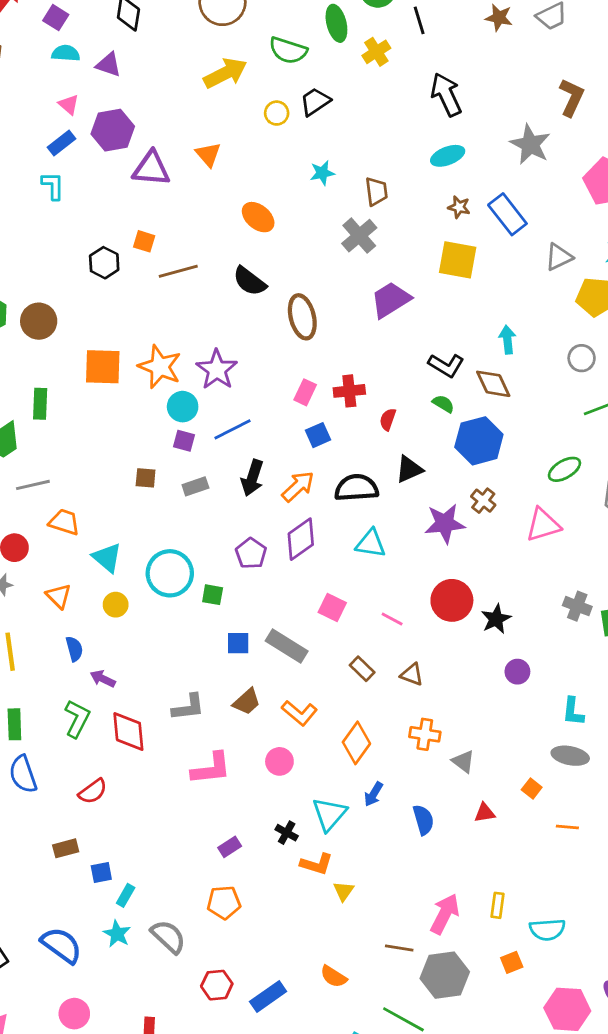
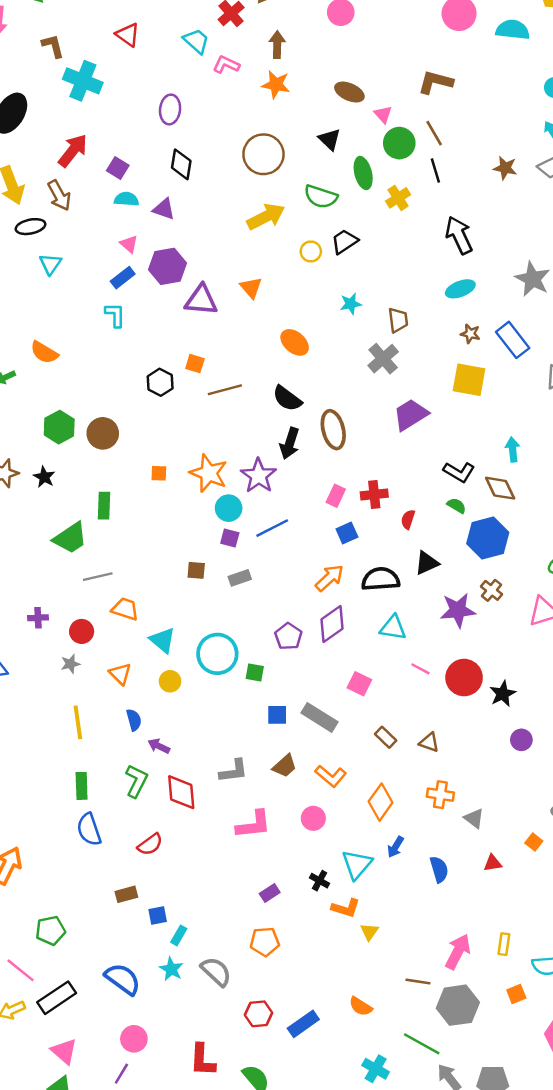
orange square: (103, 367) -> (159, 473), size x0.5
black arrow: (252, 478) -> (290, 443), moved
pink line: (392, 619) -> (420, 669), moved

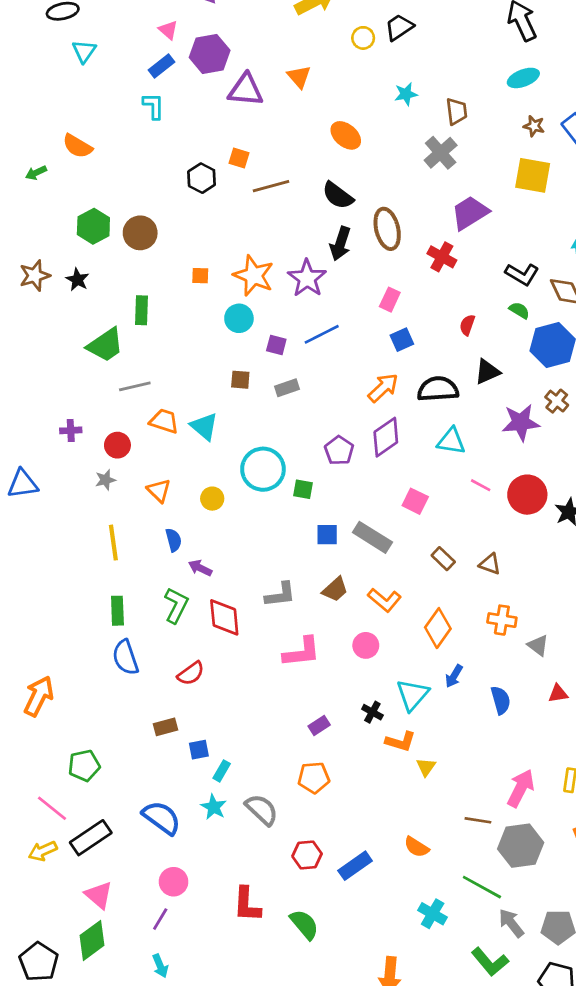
red cross: (374, 494) -> (442, 257), moved, turned 35
cyan circle: (229, 508) -> (239, 318), moved
cyan triangle: (163, 640) -> (204, 426), moved

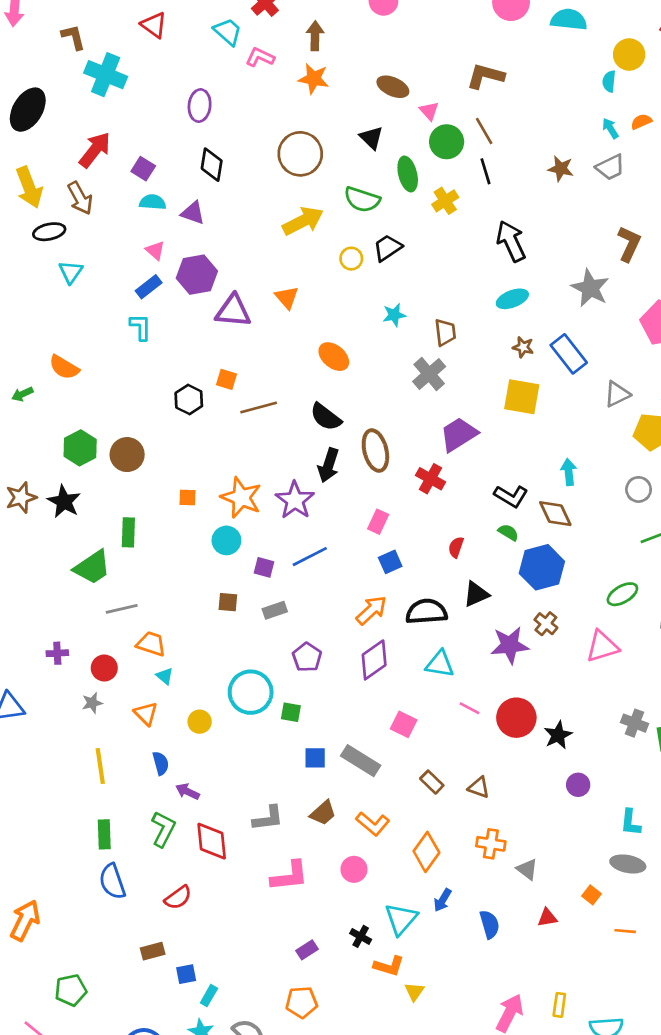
black star: (77, 280) -> (64, 502), size x1.4
cyan triangle: (204, 426) -> (165, 676), moved, size x0.6
purple pentagon: (339, 450) -> (307, 657), moved

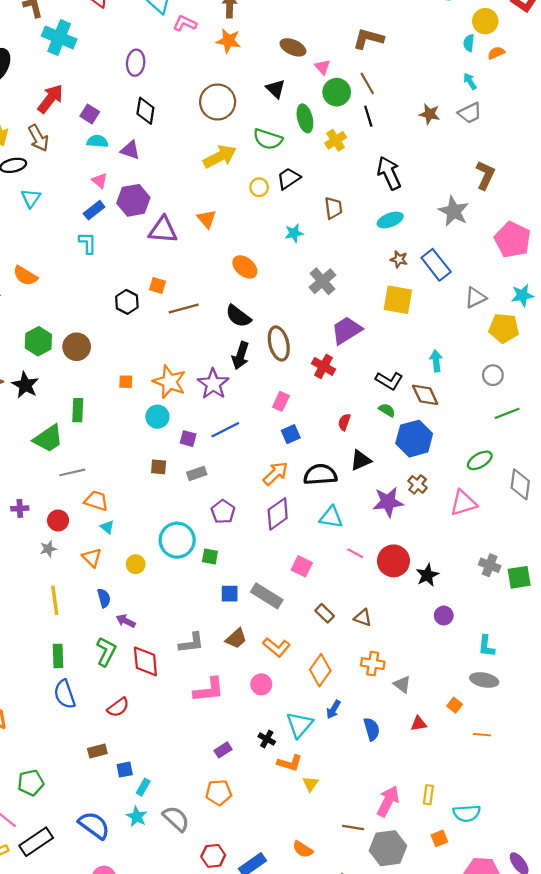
orange semicircle: (641, 122) -> (496, 53), moved
brown trapezoid: (445, 332) -> (333, 208), moved

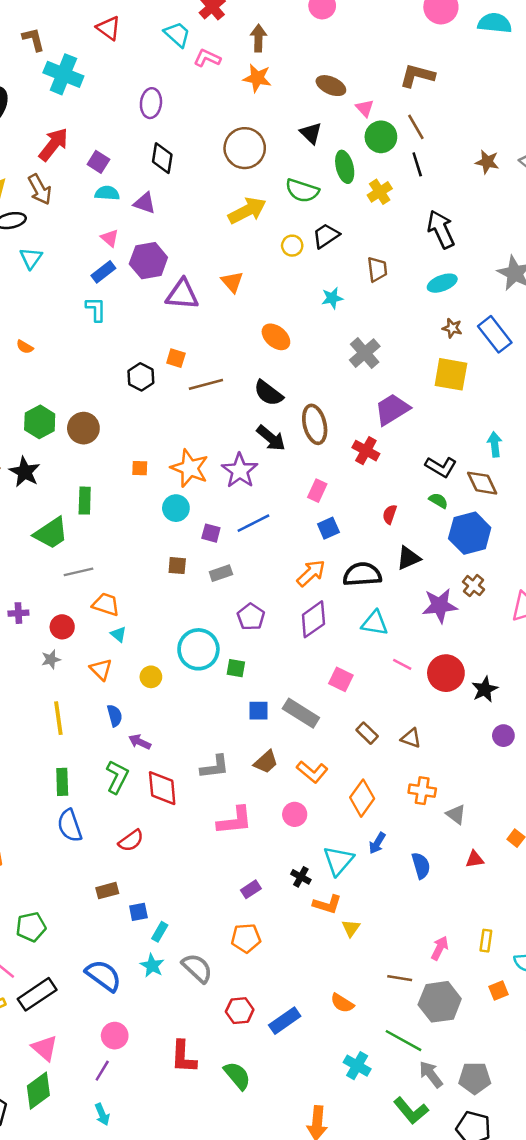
orange semicircle: (25, 276) -> (25, 347), size x0.6
black arrow: (241, 355) -> (271, 438), turned -68
pink arrow: (388, 801) -> (440, 948), size x0.7

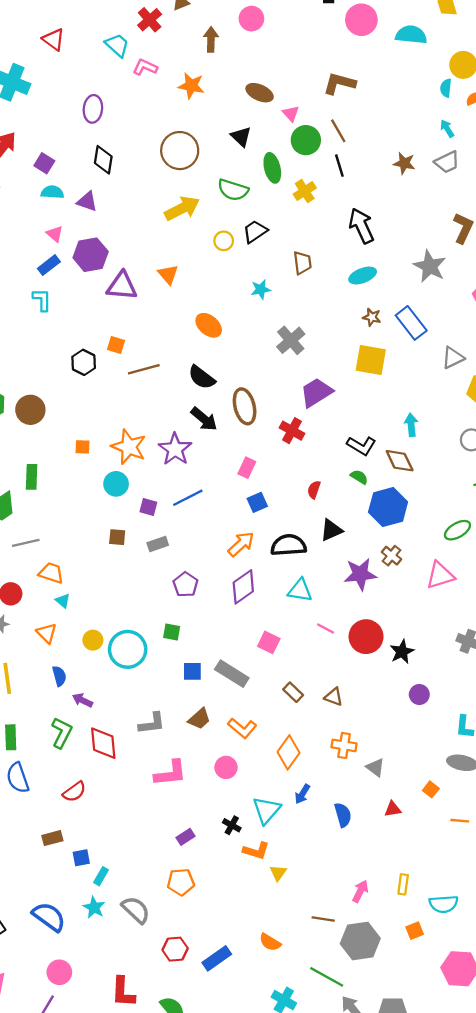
brown arrow: (258, 38) -> (211, 39), moved
cyan circle: (198, 649) -> (128, 649), moved

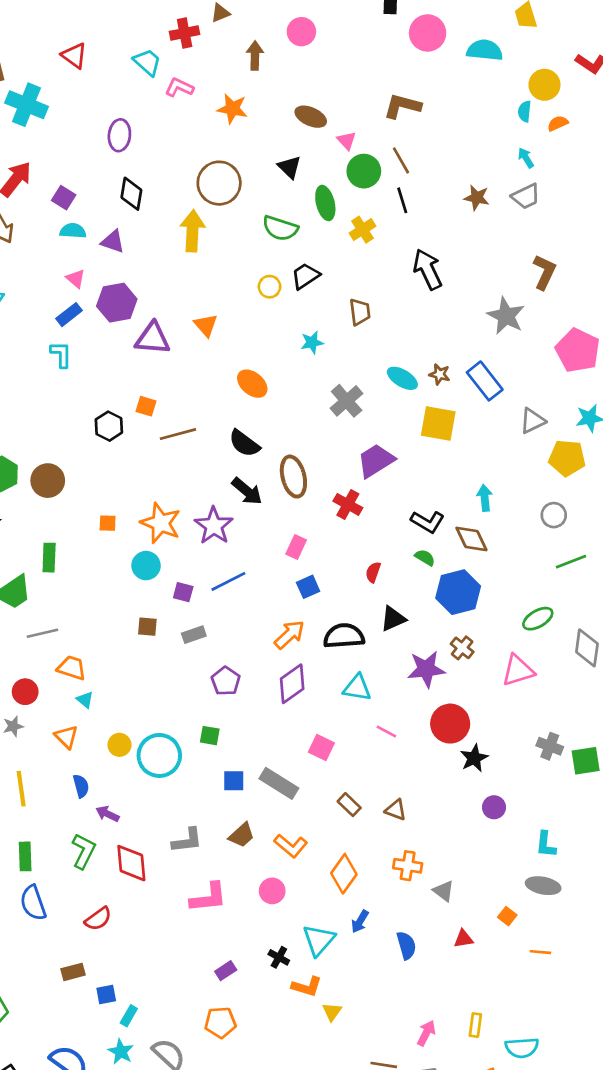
red cross: (150, 20) -> (185, 33), turned 30
yellow arrow: (182, 208) -> (193, 231), moved, turned -60
cyan ellipse: (363, 276) -> (402, 378), moved, turned 52
red circle: (366, 637) -> (450, 724), moved

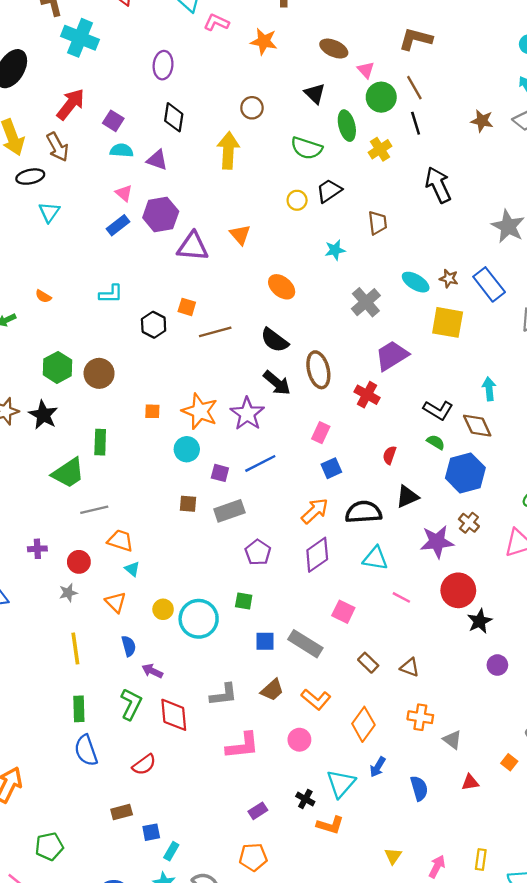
brown circle: (219, 183) -> (252, 108), size x0.6
cyan L-shape: (61, 354) -> (111, 294), moved, turned 90
gray rectangle: (194, 635) -> (229, 511), size x1.4
yellow triangle: (332, 1012) -> (393, 856), moved

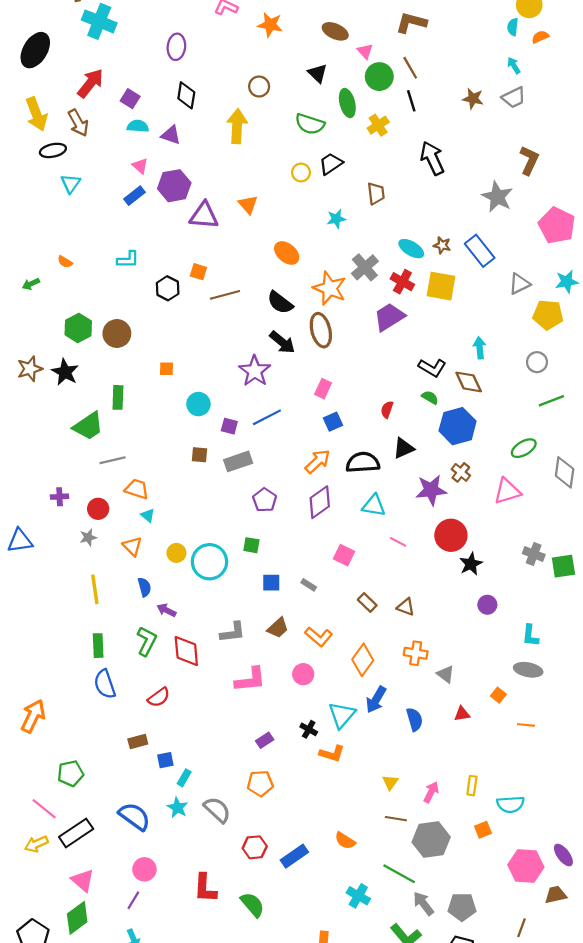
red cross: (367, 395) -> (402, 282), moved
orange star: (200, 411) -> (330, 288), moved
gray rectangle: (305, 644) -> (309, 585), size x0.5
blue arrow: (378, 767) -> (376, 700), size x1.4

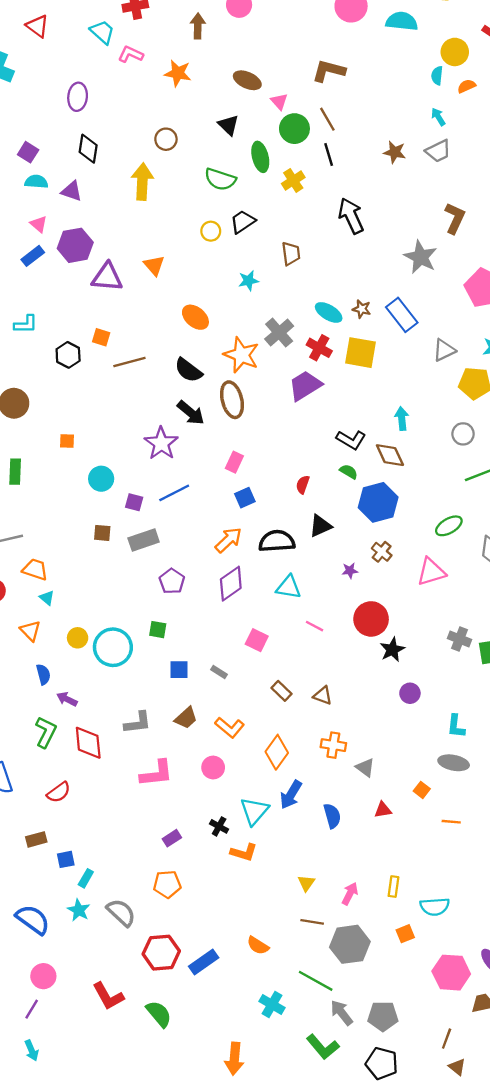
purple star: (431, 490) -> (350, 571), size x0.5
red hexagon: (255, 847) -> (161, 953), size x1.4
red L-shape: (205, 888) -> (108, 996), turned -32

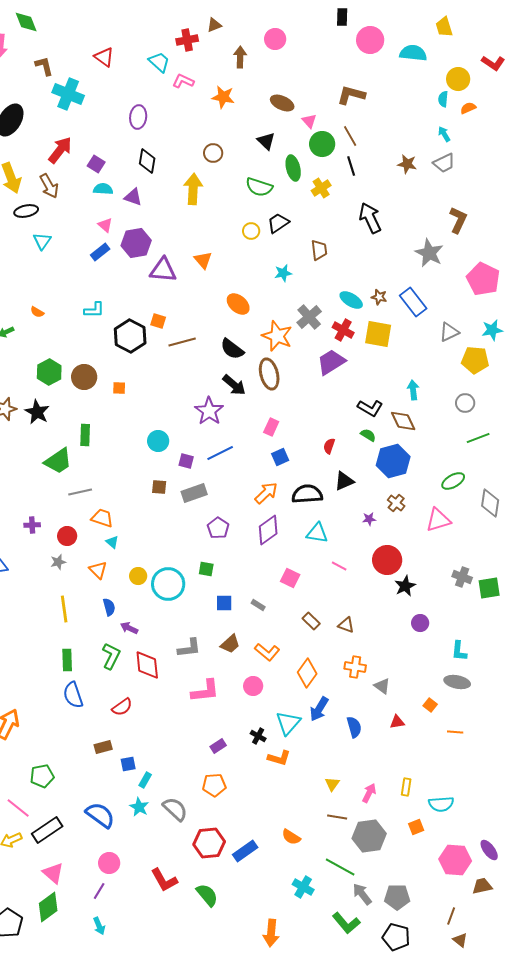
black hexagon: (68, 355) -> (130, 336), size x1.5
orange square: (67, 441) -> (119, 388), moved

